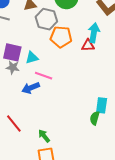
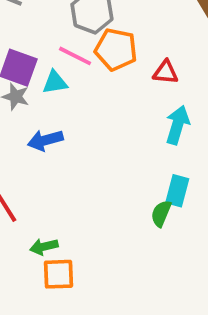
cyan arrow: (94, 33) -> (177, 125), moved
pink line: (44, 76) -> (75, 56), moved
green arrow: (44, 136) -> (44, 247), moved, turned -72

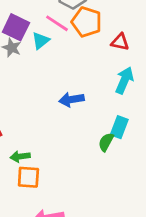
cyan triangle: (55, 82) -> (41, 41), turned -36
blue arrow: (45, 140) -> (71, 99), moved

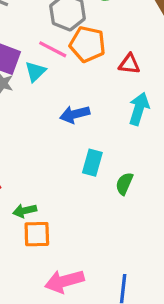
blue arrow: (71, 99) -> (75, 114), moved
cyan rectangle: (119, 127) -> (92, 163), moved

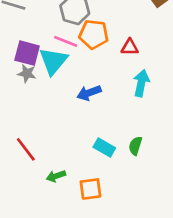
cyan triangle: (35, 72) -> (53, 61), size x1.6
cyan rectangle: (92, 163) -> (104, 148), moved, turned -70
orange square: (37, 234) -> (90, 189), moved

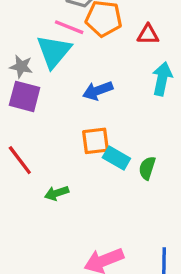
purple square: (27, 53) -> (25, 96), moved
green semicircle: (135, 146) -> (147, 168), moved
orange square: (90, 189) -> (95, 141), moved

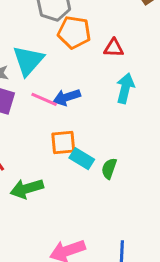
pink line: (69, 27) -> (44, 99), moved
green arrow: (57, 193) -> (27, 189), size x1.5

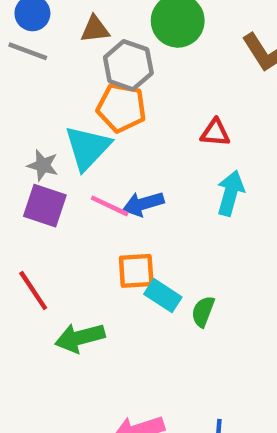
orange pentagon: (74, 32) -> (121, 108), moved

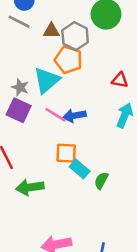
brown triangle: (95, 29) -> (51, 31), moved

